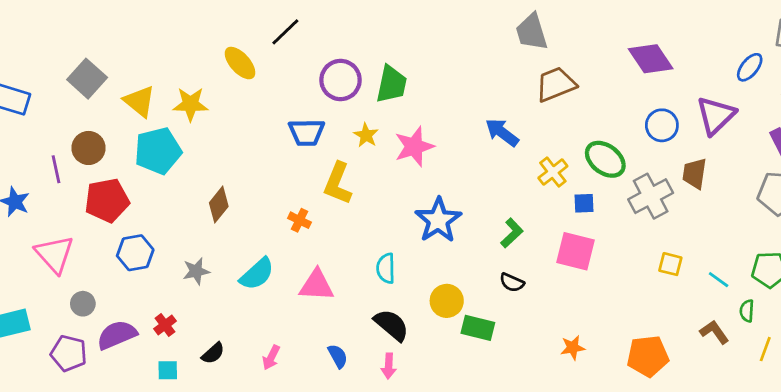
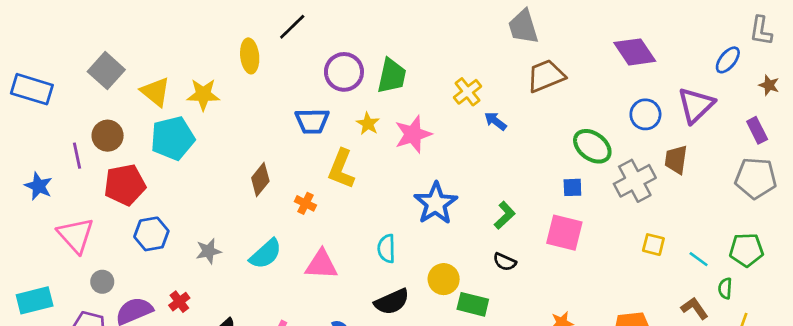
yellow ellipse: (240, 63) -> (250, 56), turned 36
blue arrow: (502, 132) -> (495, 121), size x0.7
yellow cross: (553, 172) -> (467, 92), moved
brown diamond: (219, 205) -> (260, 179), moved
black semicircle: (391, 325) -> (392, 302), turned 116

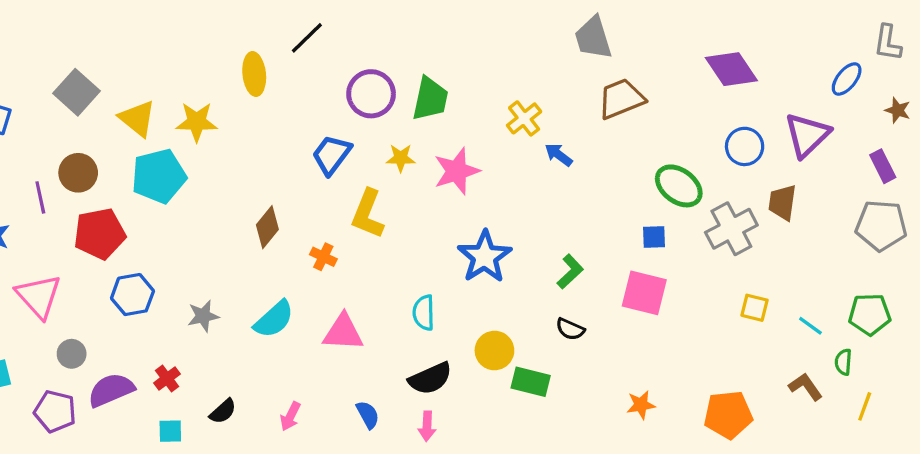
blue trapezoid: (312, 121) -> (332, 155), turned 128
yellow star: (368, 124) -> (401, 158), turned -30

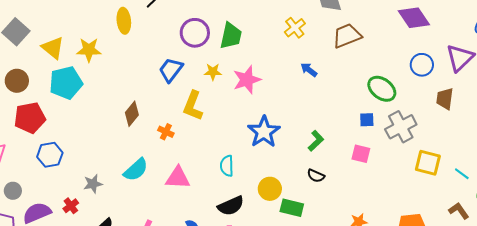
yellow cross: (524, 118) -> (295, 28), moved
gray cross: (731, 229) -> (401, 127), moved
pink square: (644, 293) -> (361, 154), size x0.7
yellow square: (754, 308) -> (428, 163), size x1.5
gray star: (203, 316) -> (93, 184), moved

